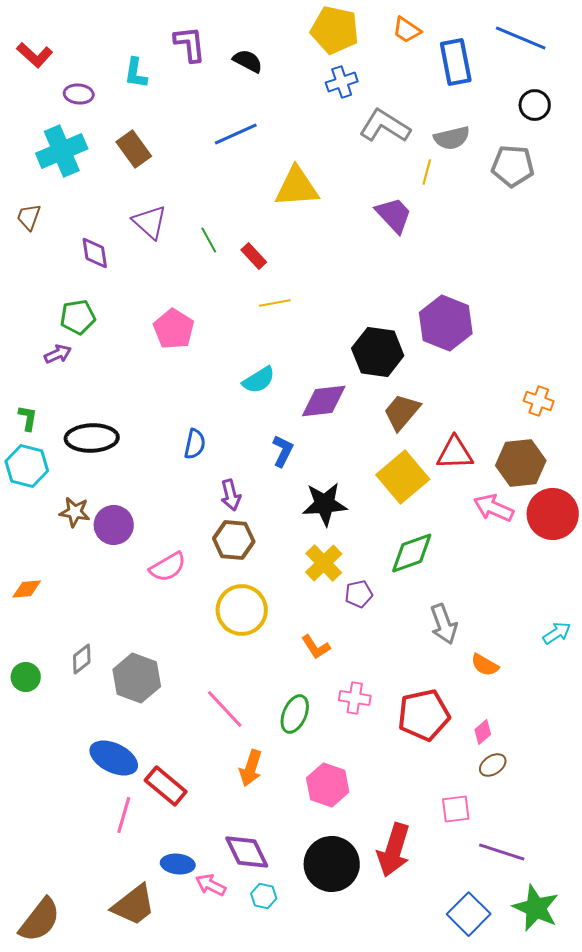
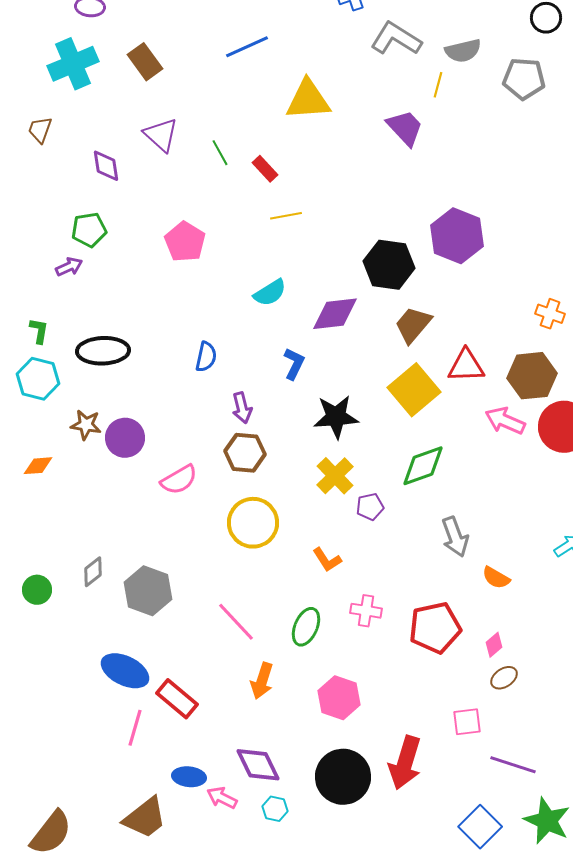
orange diamond: (27, 589) -> (38, 466), moved

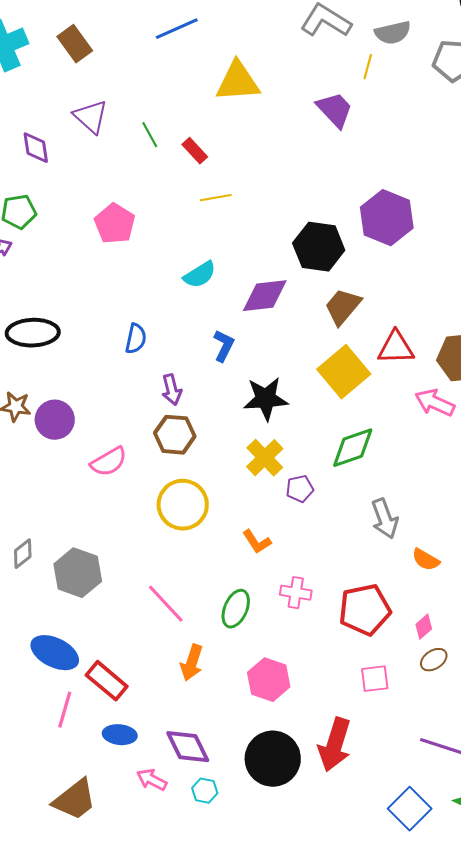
pink square: (467, 722) -> (375, 679), moved
blue ellipse: (189, 777) -> (120, 735), moved

